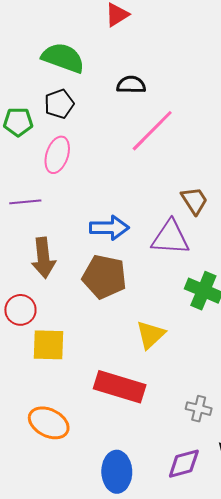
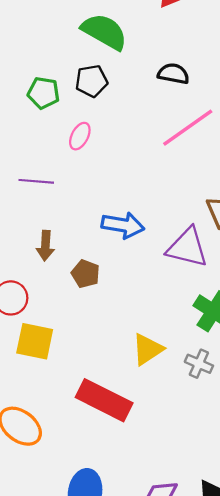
pink ellipse: (57, 155) -> (80, 136), size x0.7
brown arrow: (43, 258) -> (45, 246), size x0.7
brown pentagon: (104, 277) -> (85, 274), moved, size x0.6
gray cross: (199, 409) -> (199, 364), moved

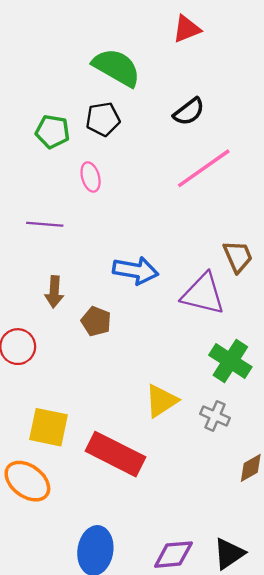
black semicircle: (173, 74) -> (189, 112), turned 132
pink ellipse: (80, 136) -> (91, 177), turned -44
yellow square: (35, 341) -> (48, 427), moved

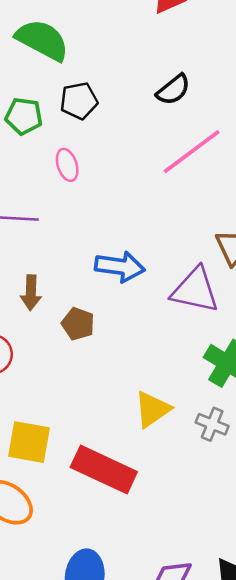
green semicircle: (117, 67) -> (42, 40), moved

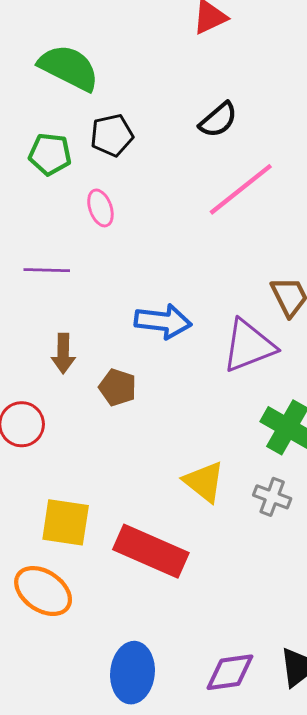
purple triangle: (195, 290) -> (249, 346), turned -32
yellow triangle: (152, 409) -> (204, 482), turned -45

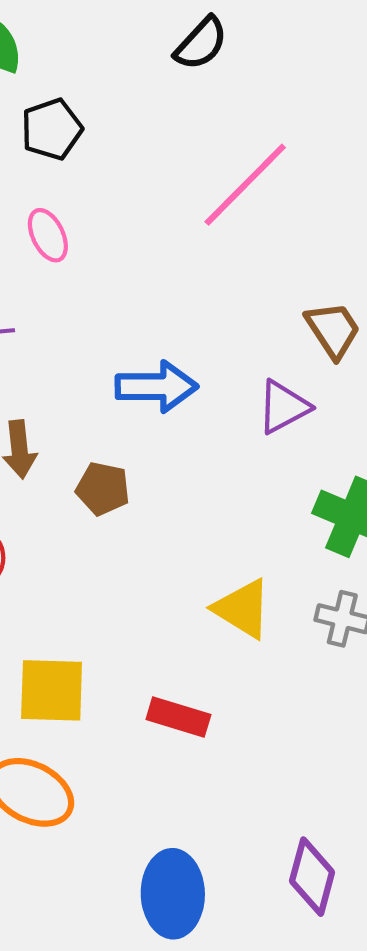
black semicircle: (218, 120) -> (201, 43), moved
purple triangle: (249, 346) -> (283, 407), size x0.7
red rectangle: (151, 551) -> (178, 717), size x0.6
purple diamond: (230, 672) -> (312, 877), turned -60

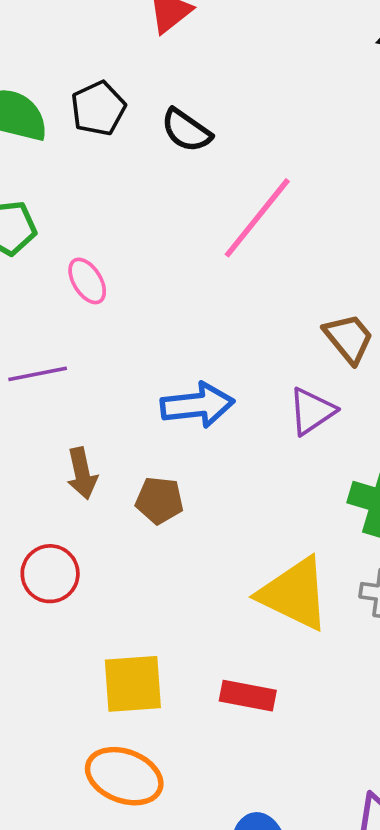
black semicircle: (201, 43) -> (186, 130), moved, turned 88
black pentagon: (52, 129) -> (98, 108), moved
yellow triangle: (243, 609) -> (294, 594), size x1.4

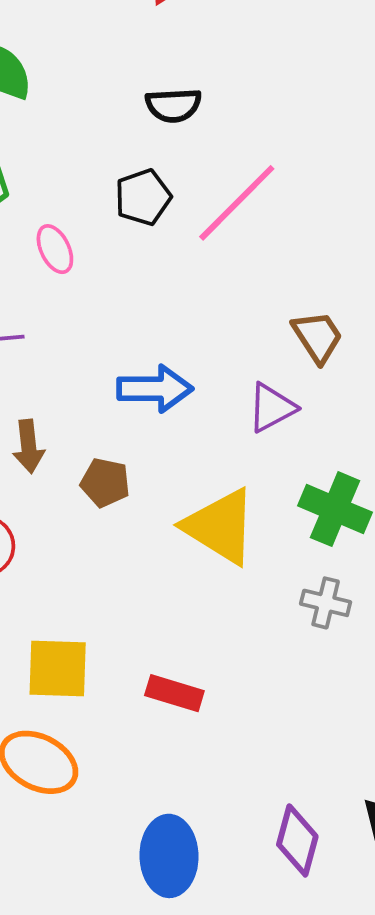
black pentagon: (98, 108) -> (143, 197), moved
black semicircle: (186, 130) -> (173, 105), turned -44
yellow triangle: (294, 594) -> (220, 526), moved

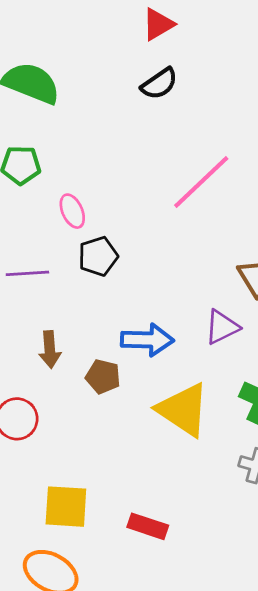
black semicircle: (173, 105) -> (159, 84), moved, turned -33
black pentagon: (143, 197) -> (98, 256), moved
blue arrow: (155, 389) -> (147, 340), moved

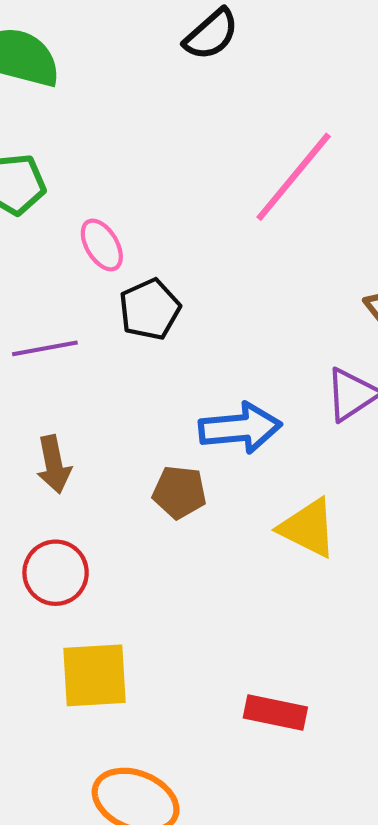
brown arrow: (50, 350) -> (54, 464), moved
yellow triangle: (183, 410) -> (308, 528), size x0.7
yellow square: (66, 507) -> (95, 675), moved

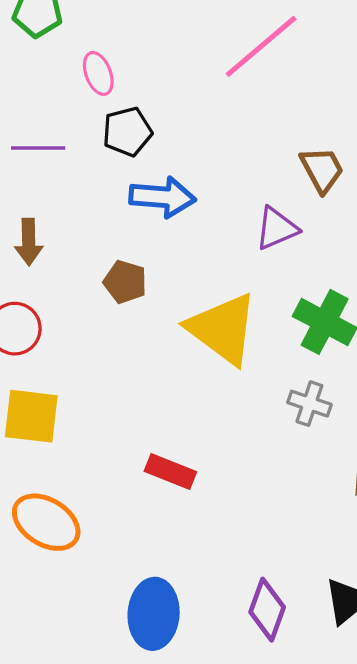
blue arrow: (240, 428) -> (162, 197), moved
yellow triangle: (308, 528) -> (223, 329), size x1.5

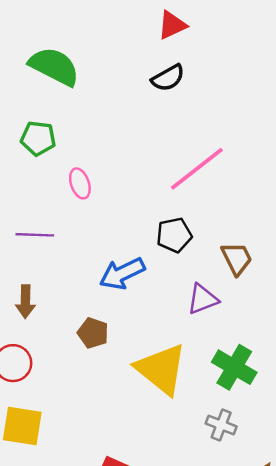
black pentagon: (127, 132) -> (174, 235), moved
blue arrow: (162, 197) -> (122, 273), turned 147

